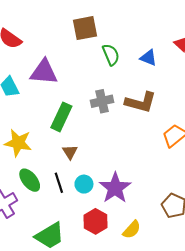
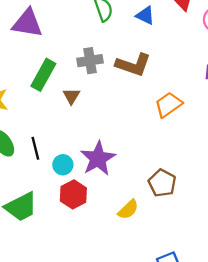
brown triangle: (70, 152) -> (71, 96), moved
cyan circle: (84, 184) -> (63, 165), moved
yellow semicircle: (132, 230) -> (128, 210), moved

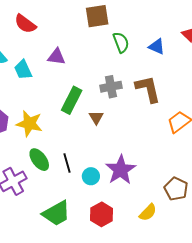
purple triangle: (27, 23) -> (56, 57), size x0.7
brown L-shape: (133, 65) -> (148, 89), turned -120
red hexagon: (73, 194) -> (102, 214), moved

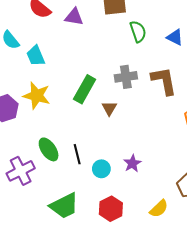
purple triangle: (56, 57) -> (74, 17), moved
yellow star: (29, 124) -> (37, 96), moved
purple star: (121, 170) -> (132, 163), size x0.6

